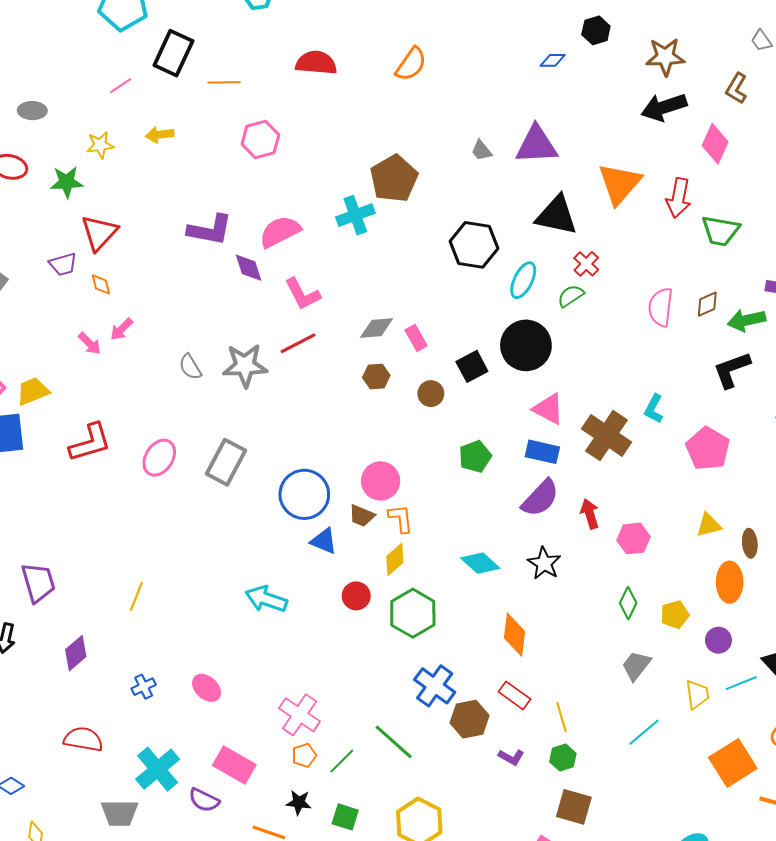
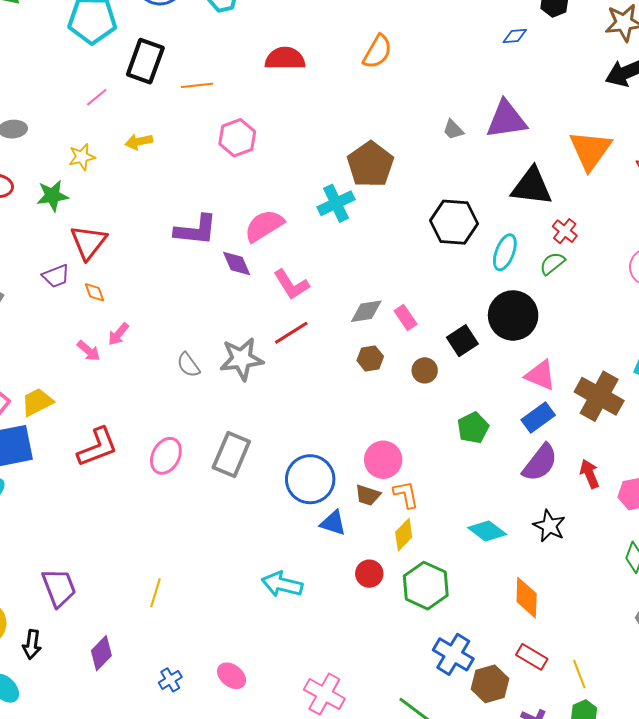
blue rectangle: (542, 452) -> (538, 418), turned -44

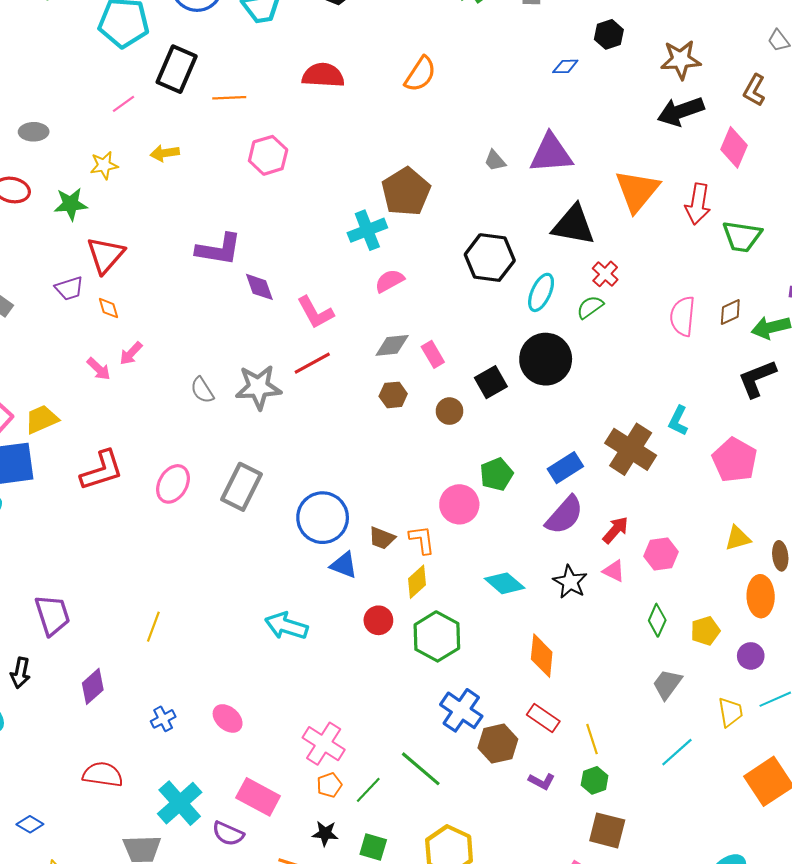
pink semicircle: (264, 226) -> (389, 281), moved, size x0.7
pink triangle: (540, 375) -> (614, 571), moved, size x0.7
pink circle: (383, 460) -> (459, 504), moved
red arrow: (590, 474) -> (616, 530), turned 60

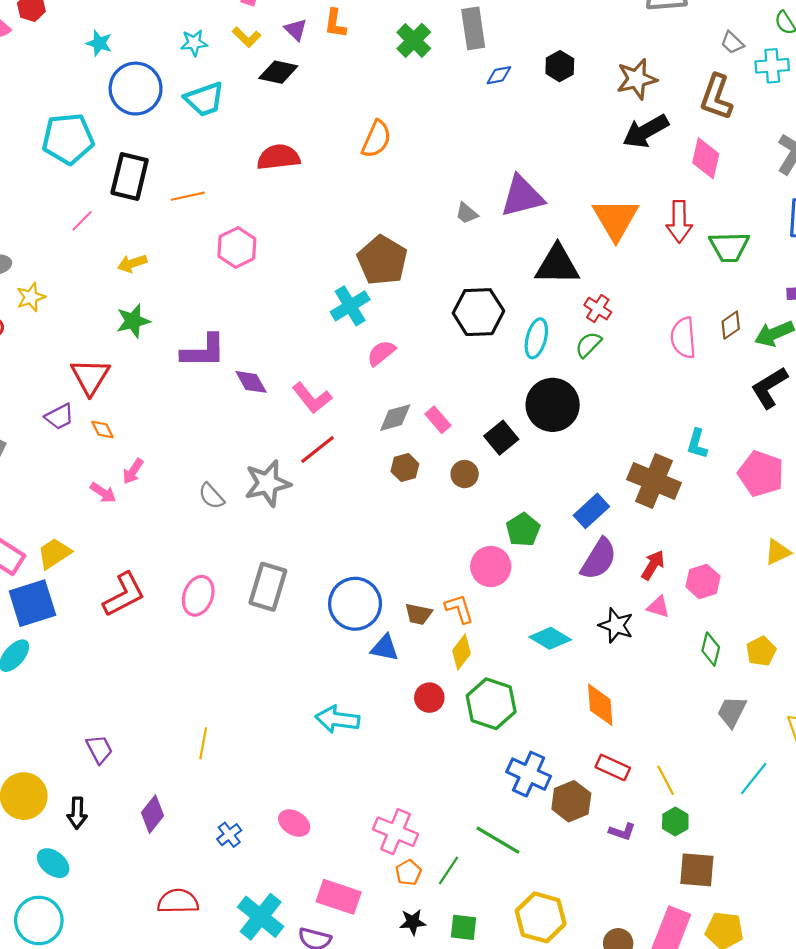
blue diamond: (565, 66) -> (499, 75), moved
brown L-shape: (754, 90) -> (716, 97), size x1.4
yellow star: (104, 165) -> (31, 297), moved
green star: (71, 204) -> (133, 321), moved
purple trapezoid: (52, 615) -> (99, 749), size x0.7

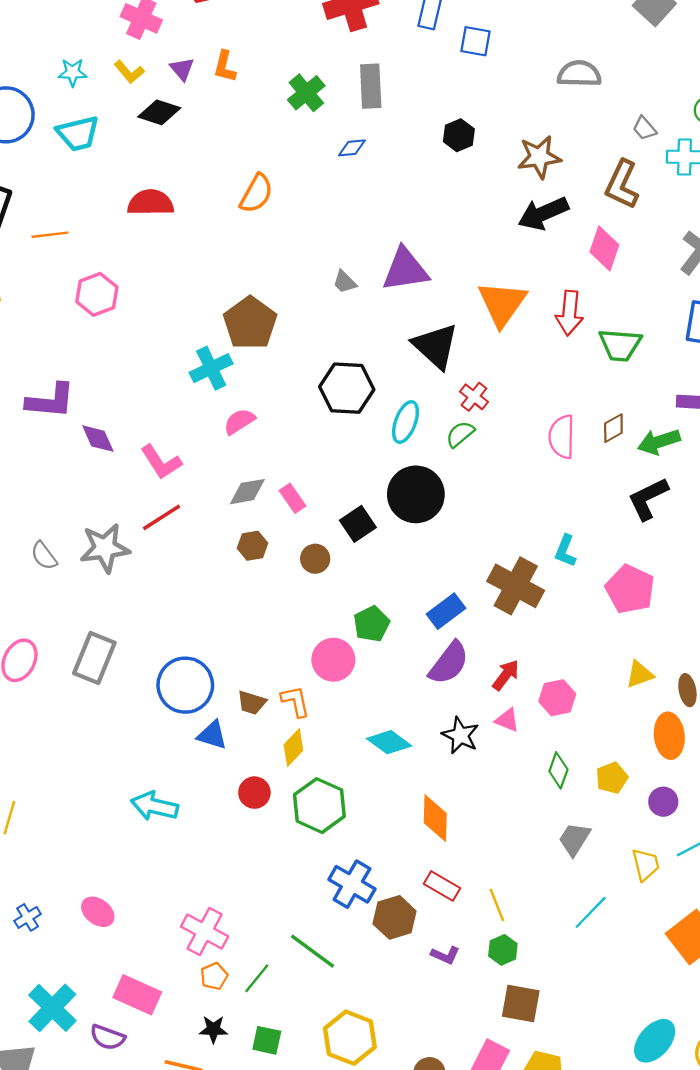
blue diamond: (499, 75) -> (352, 148), moved
black triangle: (557, 265) -> (435, 346), turned 36

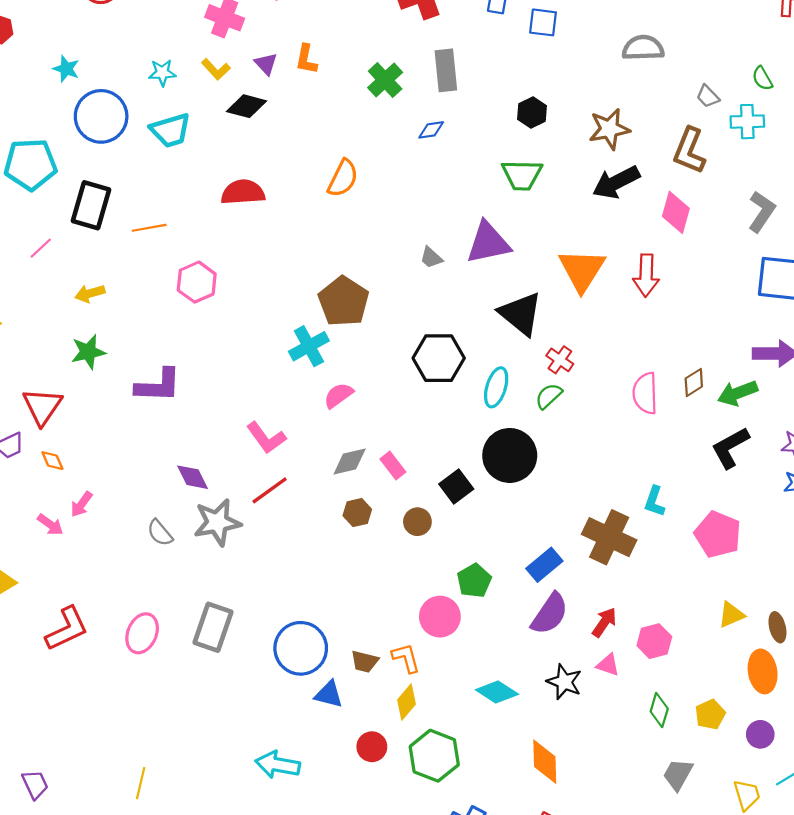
green trapezoid: (620, 345) -> (522, 175), moved
purple diamond: (98, 439) -> (192, 477), moved

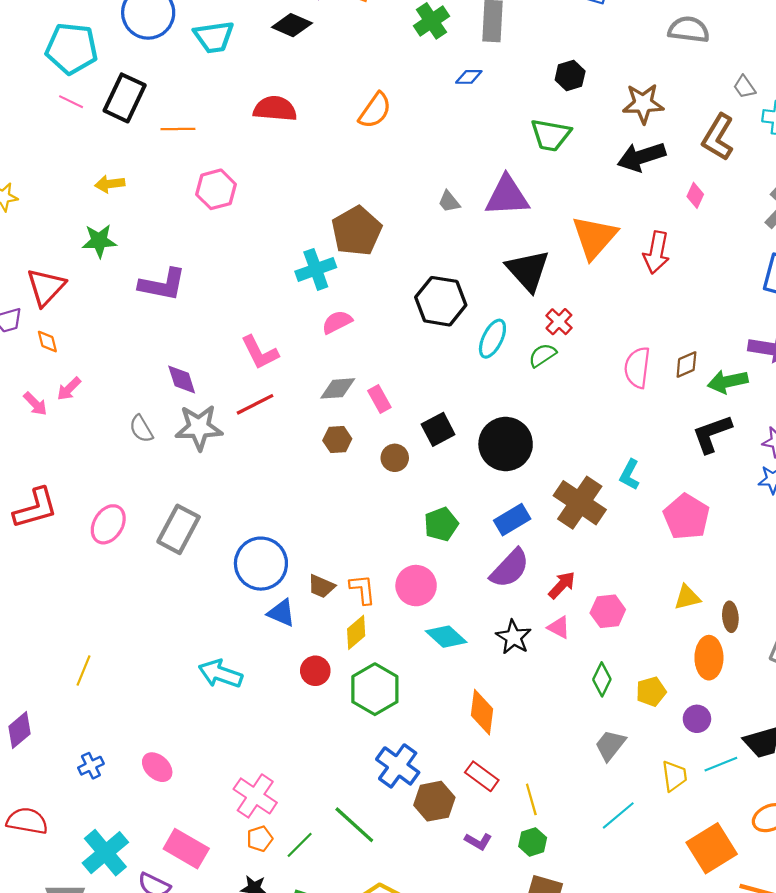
pink diamond: (676, 212) -> (695, 195), size x0.6
pink line: (41, 248) -> (71, 102), moved, turned 60
black circle: (510, 455) -> (506, 444), moved
pink circle: (440, 617) -> (416, 586), moved

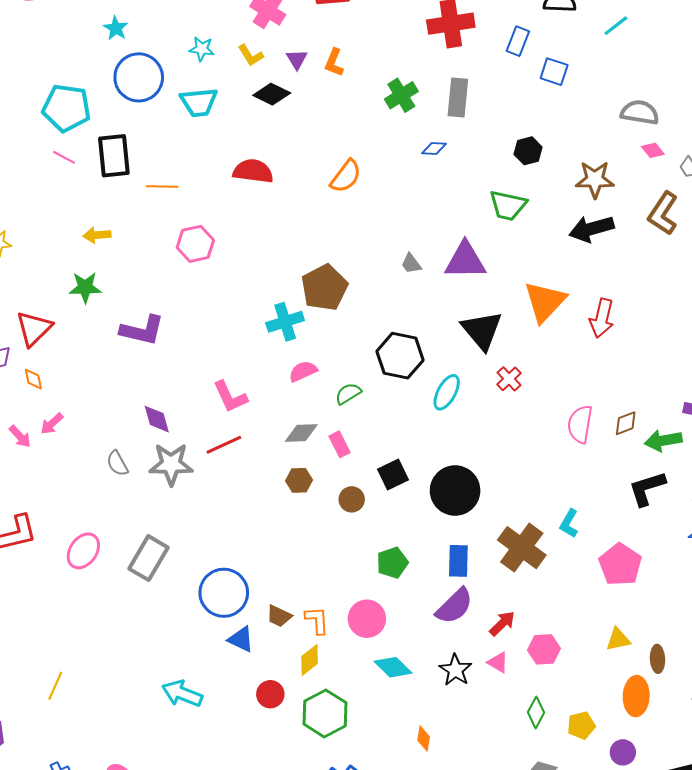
black rectangle: (125, 98) -> (114, 156), turned -33
pink diamond: (695, 195) -> (653, 150), moved, turned -65
green semicircle: (542, 355) -> (348, 394), moved
blue rectangle: (512, 520) -> (458, 561), turned -60
orange diamond: (482, 712) -> (424, 739), size x0.6

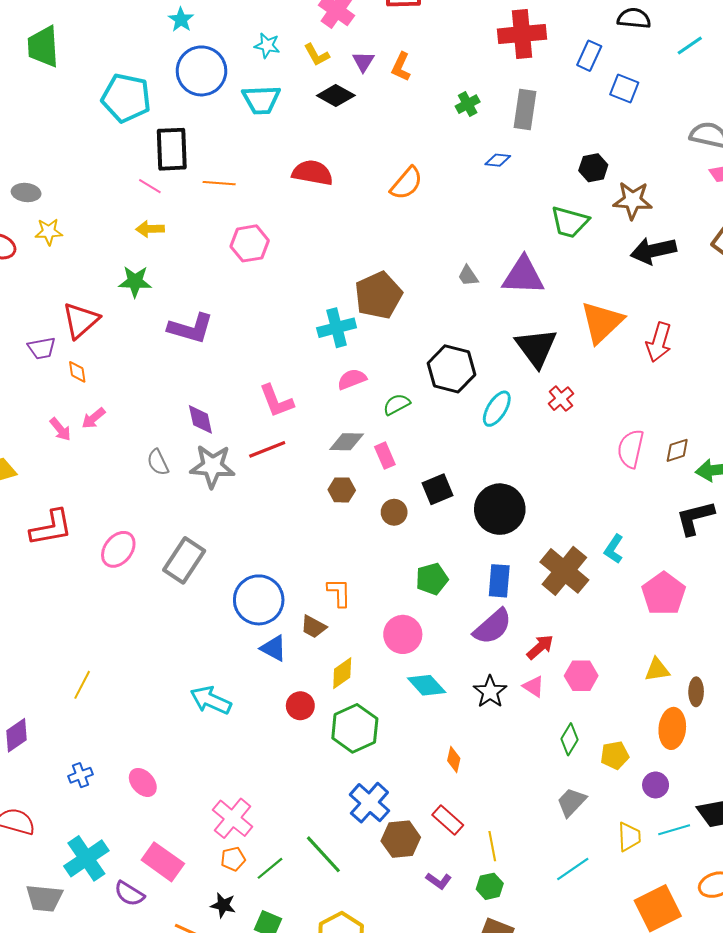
green cross: (401, 95) -> (468, 104), size x0.7
pink line: (64, 157) -> (150, 186), moved
brown star: (595, 179) -> (633, 200), moved
orange L-shape: (317, 620) -> (339, 593), moved

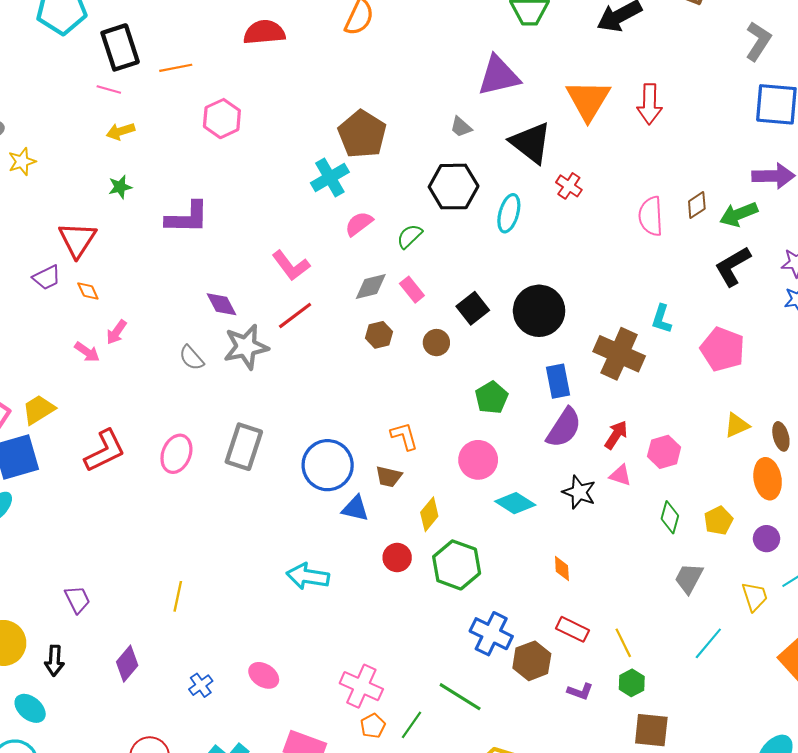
gray trapezoid: (468, 276) -> (461, 127), moved
green star: (135, 282) -> (120, 187), size x0.7

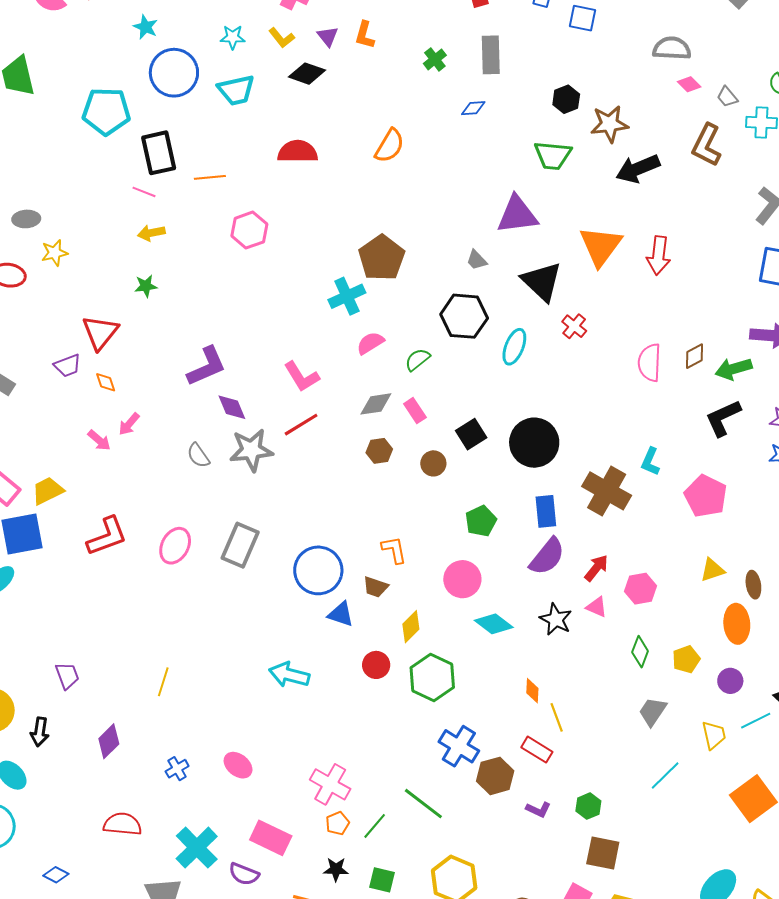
purple L-shape: (187, 218) -> (207, 366), moved, turned -30
yellow line: (623, 643) -> (557, 717), moved

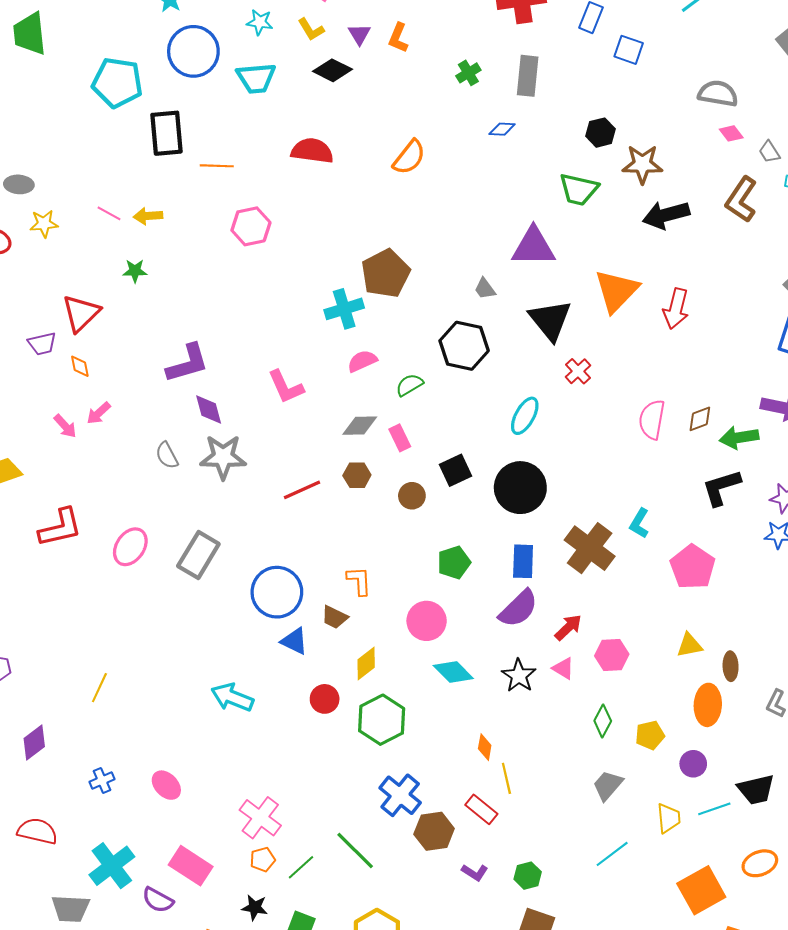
pink line: (144, 192) -> (109, 213), moved
cyan ellipse: (514, 347) -> (525, 416), moved
red line: (301, 425) -> (302, 490), moved

